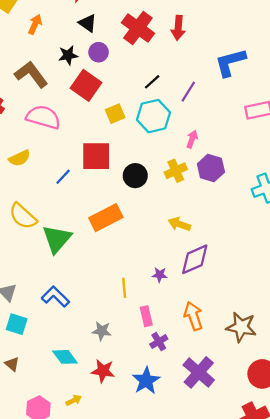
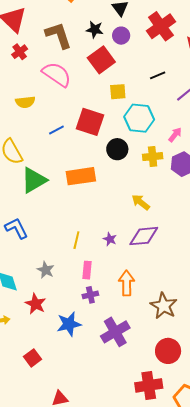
cyan hexagon: (153, 116) -> (139, 118), moved

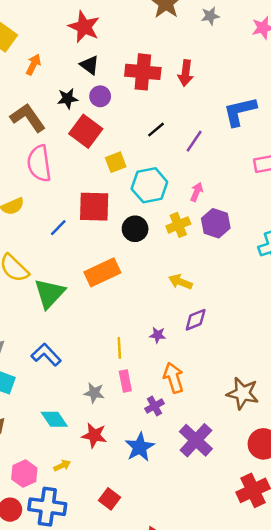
red cross: (161, 26) -> (143, 72), turned -32
pink semicircle: (57, 74) -> (39, 163), turned -116
purple diamond: (144, 236) -> (196, 320), size x0.7
pink rectangle: (87, 270) -> (125, 381), moved
orange arrow: (127, 283) -> (174, 378), moved

